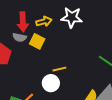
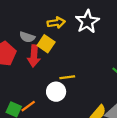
white star: (72, 17) -> (87, 22), turned 30
red arrow: (23, 22) -> (34, 56), moved

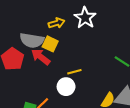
gray semicircle: (27, 37) -> (32, 40), size x1.6
red arrow: (34, 56) -> (41, 57), turned 132

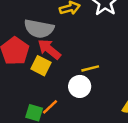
yellow square: (50, 44) -> (41, 66), moved

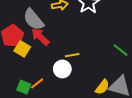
gray semicircle: (39, 29) -> (33, 19), turned 35
yellow square: (41, 66) -> (22, 49), moved

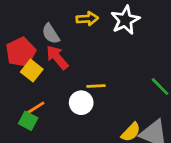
gray semicircle: (33, 19) -> (51, 34), size x0.7
orange line: (37, 83) -> (36, 108), moved

